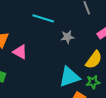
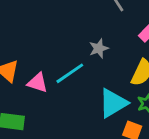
cyan line: (43, 18) -> (70, 73), moved, turned -40

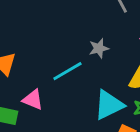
pink triangle: (38, 83) -> (33, 100), moved

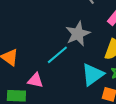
gray star: (99, 48) -> (78, 34), size x1.6

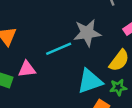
pink triangle: (35, 80) -> (27, 69), turned -35

